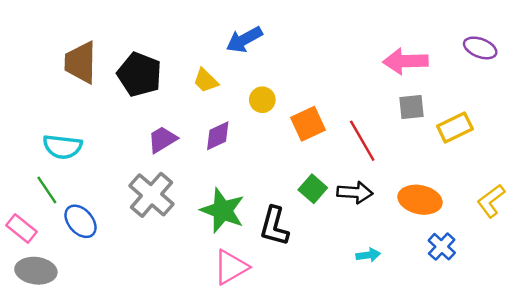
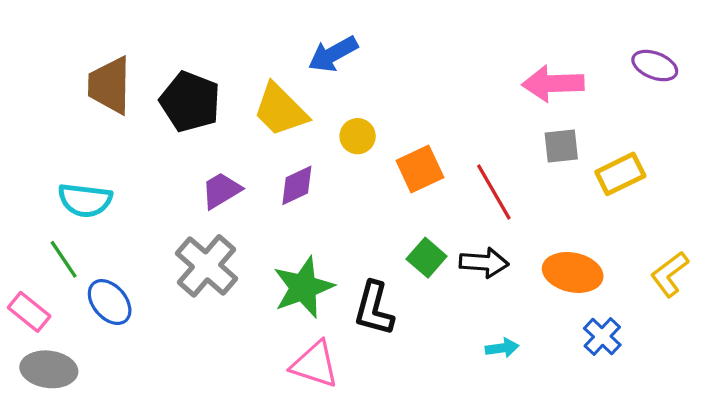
yellow trapezoid: (206, 80) -> (280, 110), size x1.6
green star: (223, 210) -> (303, 287), turned 30
pink triangle: (231, 267) -> (315, 364), turned 48

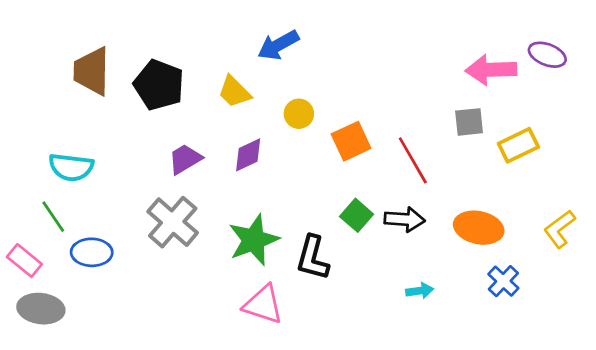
pink arrow: (553, 84) -> (491, 70), moved
yellow trapezoid: (280, 110) -> (234, 92), size x0.7
blue ellipse: (110, 302) -> (92, 252), turned -48

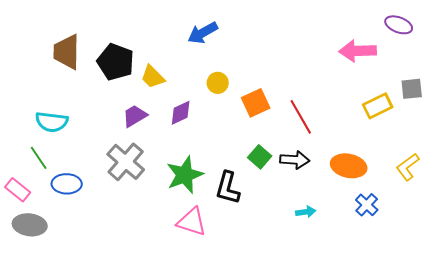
purple ellipse: (547, 55) -> (399, 25), moved
yellow trapezoid: (234, 92) -> (153, 77), moved
gray square: (469, 122) -> (412, 89), moved

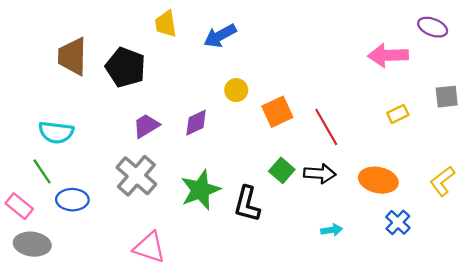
yellow trapezoid: (153, 77) -> (166, 24), moved, turned 36
yellow rectangle: (378, 106) -> (398, 114), moved, size x0.7
pink triangle: (192, 222) -> (149, 247), moved

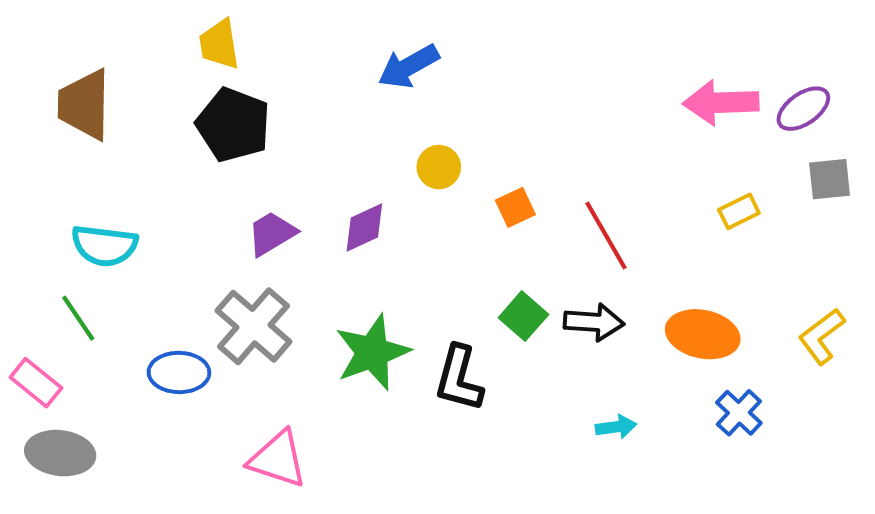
yellow trapezoid: (166, 24) -> (219, 44), moved
purple ellipse: (433, 27) -> (803, 109), moved, turned -56
brown trapezoid: (72, 56) -> (84, 105), moved
orange square: (277, 112) -> (515, 207), size x0.7
blue ellipse: (72, 200) -> (179, 372), moved

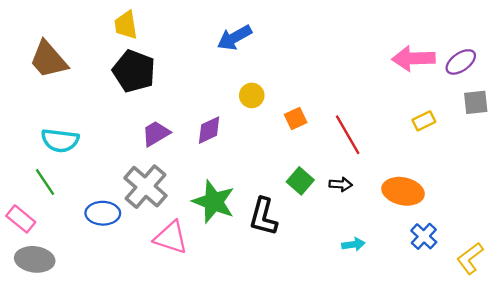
brown trapezoid: (84, 105) -> (49, 60), turned -42
black arrow: (594, 322) -> (341, 184), size x0.7
yellow L-shape: (822, 336) -> (470, 258), moved
green star: (372, 352) -> (214, 202), turned -30
pink triangle: (278, 459) -> (171, 237), moved

